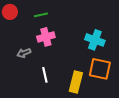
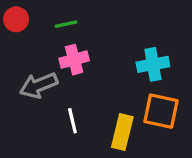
cyan cross: (95, 40) -> (153, 64), turned -30
gray arrow: (24, 53) -> (39, 85), size x1.6

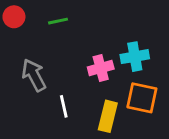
pink cross: (74, 60) -> (101, 68), moved
gray arrow: (39, 85) -> (34, 75), turned 84

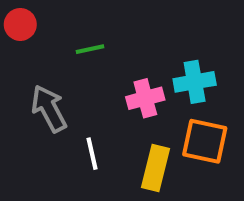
green line: (58, 21) -> (90, 49), moved

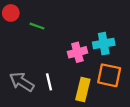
green line: (90, 49) -> (37, 26), moved, turned 32
gray arrow: (49, 109) -> (22, 82), moved, turned -30

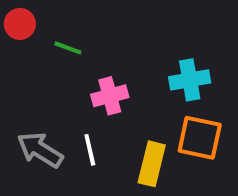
pink cross: (77, 52) -> (110, 96), moved

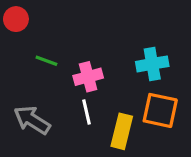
green line: (68, 48) -> (46, 61), moved
white line: (90, 150) -> (86, 112), moved

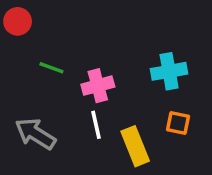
orange square: (160, 110) -> (178, 123), size x0.6
yellow rectangle: (122, 131) -> (135, 146), turned -36

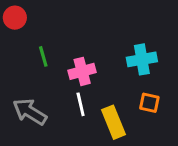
green line: (51, 68) -> (43, 56), turned 54

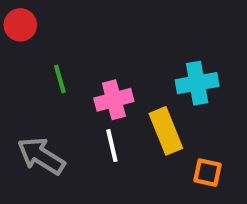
orange square: (149, 103) -> (207, 173), moved
yellow rectangle: (113, 122) -> (166, 131), moved

